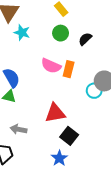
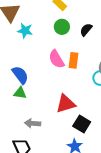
pink semicircle: (51, 66) -> (56, 59), turned 42

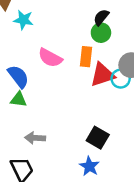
green circle: (62, 27) -> (101, 33), moved
pink semicircle: (56, 59) -> (50, 58), moved, turned -30
red triangle: (66, 104) -> (102, 75), moved

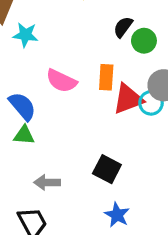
green circle: (101, 33) -> (144, 41), moved
black square: (98, 138) -> (107, 169), moved

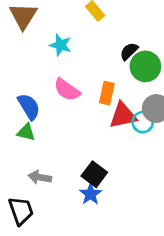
cyan star: (26, 35) -> (61, 45), moved
green circle: (144, 41) -> (145, 66), size x1.4
blue star: (117, 215) -> (90, 194), moved

